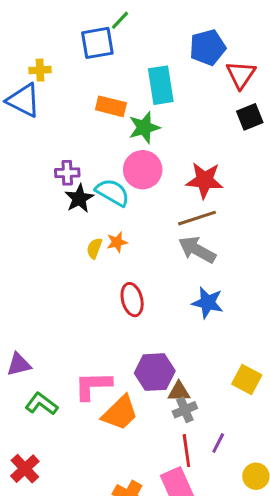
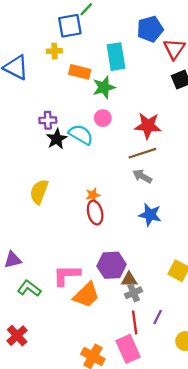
yellow cross: (40, 70) -> (54, 51), moved
pink circle: (143, 170) -> (103, 118), size x0.6
orange star: (117, 242) -> (93, 195), moved
yellow semicircle: (94, 248) -> (39, 192), moved, size x1.6
gray arrow: (197, 250) -> (142, 176), size x0.7

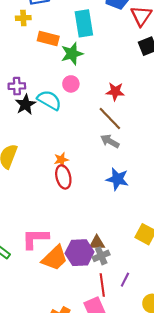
red star: (148, 126) -> (115, 91), size x0.7
brown line: (142, 153) -> (110, 119), turned 64
purple hexagon: (112, 265) -> (80, 253), moved

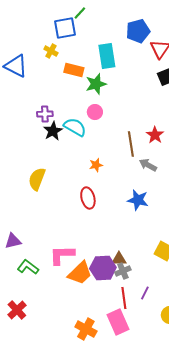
yellow cross: (23, 18) -> (51, 51), turned 32
red star: (115, 91) -> (155, 135), moved, turned 30
brown line: (110, 119) -> (131, 144), turned 35
gray arrow: (110, 141) -> (148, 165), moved
orange star: (61, 160) -> (96, 165), moved

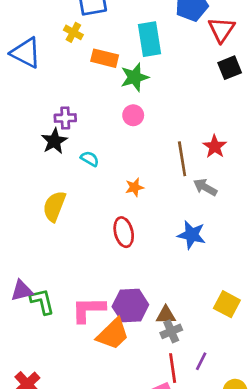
cyan semicircle: (75, 127) -> (90, 159), moved, size x0.6
black star: (53, 131) -> (54, 141), moved
green L-shape: (28, 267) -> (42, 301), moved, turned 40
purple hexagon: (103, 268) -> (130, 306), moved

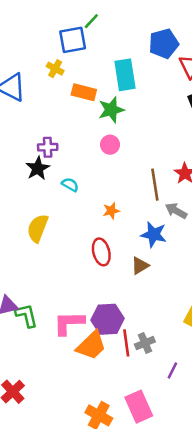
blue star: (192, 235) -> (154, 234), moved
brown triangle: (166, 315) -> (140, 266), moved, turned -30
red line: (173, 368) -> (126, 343), moved

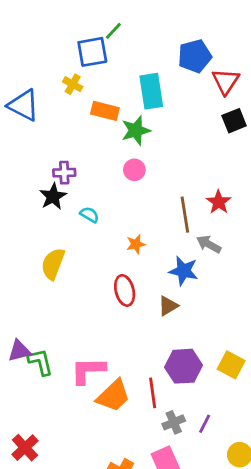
purple hexagon: (108, 319) -> (184, 366), moved
gray cross: (145, 343) -> (174, 422), moved

